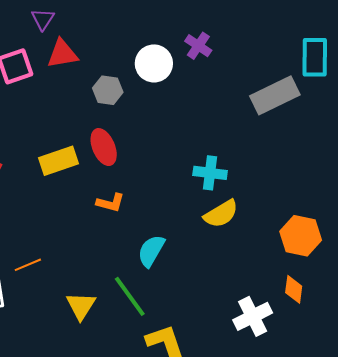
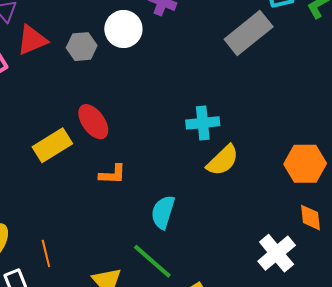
gray hexagon: (108, 90) -> (82, 47), moved
orange line: (28, 265) -> (46, 253), turned -68

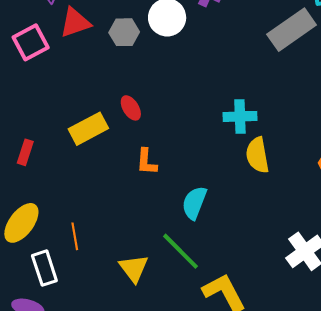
red ellipse: (93, 122) -> (131, 108), size x0.7
yellow semicircle: (223, 160) -> (257, 155), turned 120
orange L-shape: (113, 174) -> (147, 162), turned 88

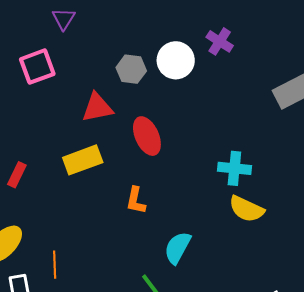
red triangle: (75, 22) -> (97, 108), moved
red ellipse: (131, 108) -> (147, 136), moved, size x1.5
yellow semicircle: (257, 155) -> (246, 209), turned -63

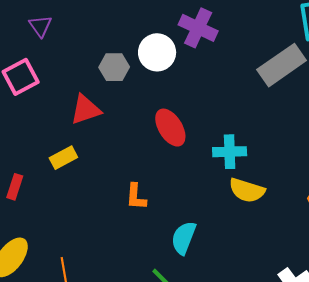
purple cross: (220, 41) -> (198, 28), size x1.4
red ellipse: (147, 136) -> (170, 128), moved
yellow rectangle: (83, 160) -> (63, 158), moved, size x0.7

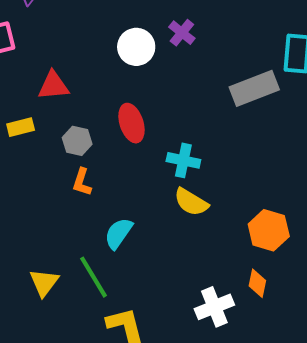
purple cross: (198, 28) -> (182, 33), size x0.7
gray hexagon: (114, 67) -> (77, 141), moved

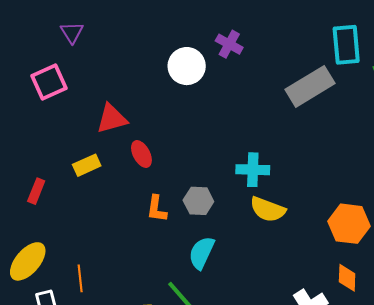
red ellipse: (132, 123) -> (141, 154), moved, size x0.7
gray hexagon: (77, 141) -> (198, 201), moved

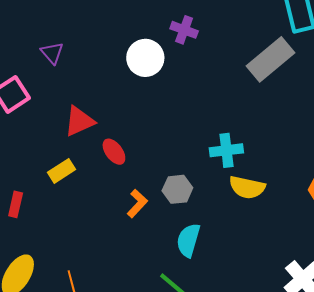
purple triangle: (72, 32) -> (52, 53), moved
orange L-shape: (157, 209) -> (137, 203), turned -136

